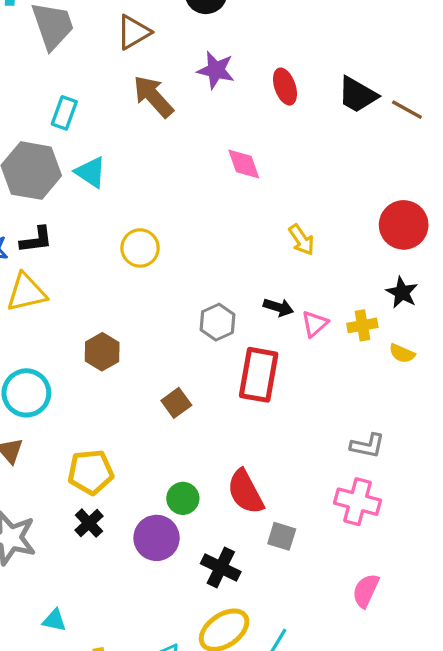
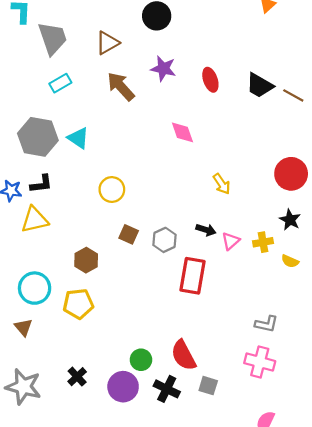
cyan rectangle: (64, 113) -> (60, 83), moved, turned 40
brown square: (176, 403) -> (129, 234), moved, turned -30
yellow pentagon: (91, 472) -> (78, 304), moved
black cross: (221, 568) -> (167, 389), moved

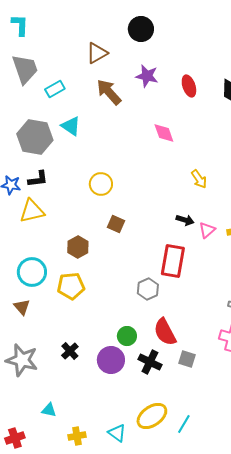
gray trapezoid: (52, 38) -> (25, 69), moved
cyan triangle: (78, 138) -> (71, 126), moved
gray hexagon: (164, 240) -> (148, 289), moved

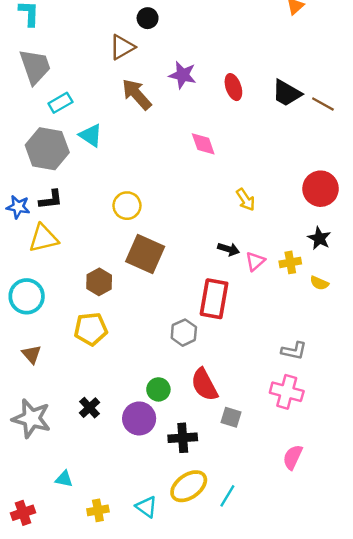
black circle: (141, 29) -> (148, 18), moved, size x0.7
cyan rectangle: (55, 89) -> (60, 103), moved
brown square: (116, 224) -> (145, 254), size x1.8
cyan circle: (32, 272) -> (27, 296), moved
black cross: (150, 362) -> (183, 438), moved, turned -30

